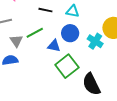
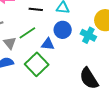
green square: (67, 66) -> (37, 64), moved

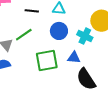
blue triangle: (48, 44) -> (74, 58), moved
green square: (37, 64) -> (47, 61), moved, turned 35

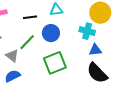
blue circle: (59, 31) -> (51, 33), moved
blue triangle: (74, 58) -> (95, 50), moved

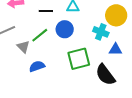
blue triangle: (95, 50) -> (115, 49), moved
green square: (55, 63) -> (79, 59), moved
blue semicircle: (13, 76) -> (37, 66), moved

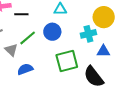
black line: (46, 11) -> (21, 14), moved
cyan cross: (101, 32) -> (88, 34), turned -35

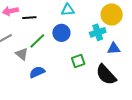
green square: (67, 61) -> (78, 61), size x0.6

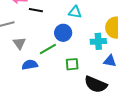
green line: (37, 41) -> (48, 49), moved
black semicircle: (106, 75) -> (96, 84), turned -40

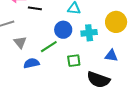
cyan cross: (98, 41) -> (89, 33), moved

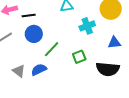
blue circle: (63, 30) -> (34, 34), moved
gray triangle: (20, 42) -> (19, 71), moved

